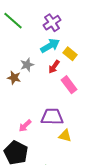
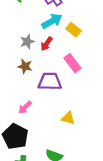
red arrow: (54, 67) -> (47, 44), moved
brown star: (14, 78) -> (25, 66), moved
purple trapezoid: (52, 117) -> (50, 81), moved

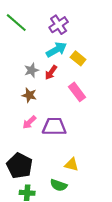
purple trapezoid: (50, 81) -> (54, 127), moved
pink arrow: (25, 107) -> (29, 122), moved
yellow triangle: (68, 118) -> (72, 165), moved

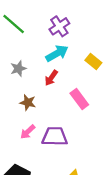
yellow rectangle: (78, 58) -> (93, 62), moved
gray star: (31, 70) -> (18, 69), moved

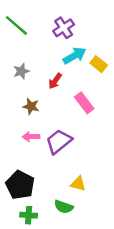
cyan arrow: (57, 53) -> (74, 56), moved
pink arrow: (28, 132) -> (31, 137), turned 42
purple trapezoid: (55, 137) -> (59, 141), turned -40

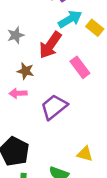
red arrow: (55, 81) -> (50, 45), size x1.6
pink arrow: (31, 137) -> (18, 93), moved
yellow triangle: (78, 184) -> (85, 154), moved

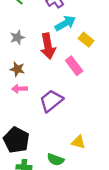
yellow rectangle: (95, 28) -> (86, 40), moved
red arrow: (50, 45) -> (48, 46), turned -45
brown star: (26, 71) -> (17, 69), moved

